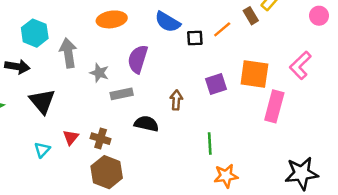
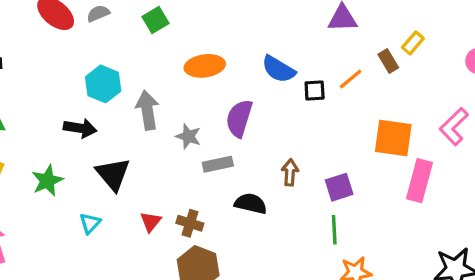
purple square: (216, 84) -> (339, 187), moved
cyan triangle: (42, 150) -> (90, 223), moved

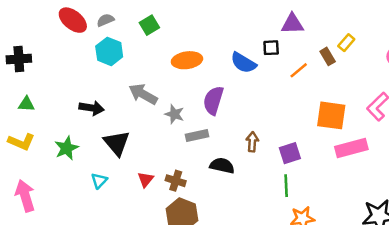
cyan hexagon: (103, 84) -> (109, 51), moved
black square: (315, 90) -> (271, 48), moved
gray arrow: (147, 110) -> (143, 94), turned -52
pink rectangle: (419, 181) -> (351, 148), turned 60

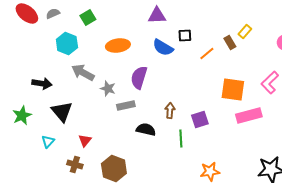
purple triangle: (292, 24) -> (157, 16), moved
cyan hexagon: (109, 51) -> (67, 44), moved
brown cross: (176, 181) -> (75, 164), moved
green line: (286, 186) -> (181, 138), moved

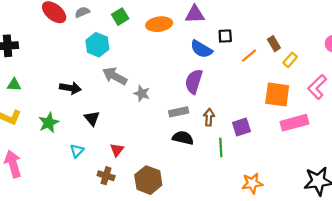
yellow rectangle: (245, 32) -> (290, 60), moved
orange ellipse: (118, 46) -> (159, 24), moved
purple semicircle: (139, 78) -> (194, 82), moved
gray rectangle: (126, 106) -> (179, 112), moved
black triangle: (62, 112) -> (92, 118), size x0.7

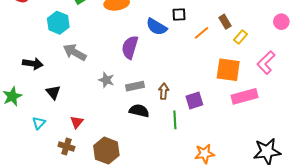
purple semicircle: (194, 82) -> (130, 47), moved
gray star: (142, 93) -> (106, 80), moved

